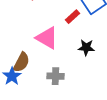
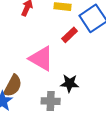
black star: (86, 47) -> (70, 83), moved

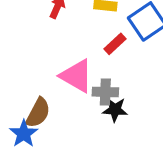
gray cross: (51, 101) -> (105, 92), moved

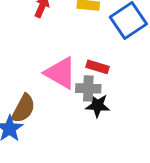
red rectangle: (115, 44) -> (98, 67), moved, turned 60

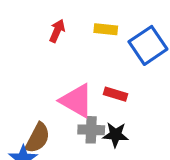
gray cross: (88, 88) -> (91, 130), moved

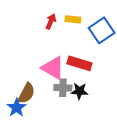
red arrow: (57, 31) -> (51, 22), moved
red rectangle: (116, 94) -> (79, 63), size x1.5

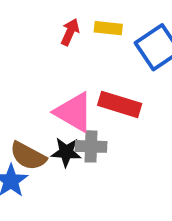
black star: (79, 91) -> (66, 152), moved
brown semicircle: (26, 93) -> (28, 156), turned 90

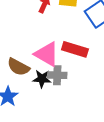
brown semicircle: (28, 156) -> (18, 67), moved

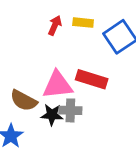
pink triangle: (47, 54) -> (58, 85), turned -36

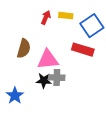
red rectangle: (92, 79) -> (83, 50), moved
brown semicircle: (24, 101) -> (24, 49), moved, turned -102

